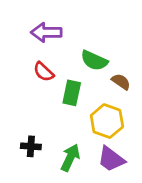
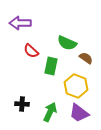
purple arrow: (46, 32) -> (20, 23), moved

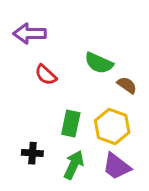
green rectangle: (51, 66) -> (71, 124), moved

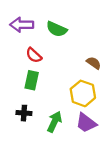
green semicircle: (99, 63) -> (57, 29), moved
green rectangle: (71, 124) -> (32, 80), moved

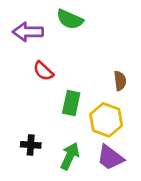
green semicircle: (57, 29) -> (70, 19), moved
brown semicircle: (94, 63) -> (120, 81), turned 48
green rectangle: (32, 80) -> (71, 103), moved

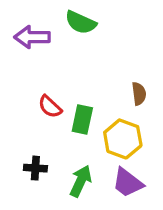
red semicircle: (43, 71) -> (50, 107), moved

